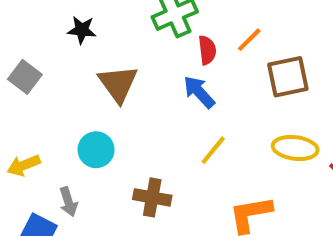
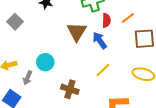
brown triangle: (118, 84) -> (77, 32), moved
gray arrow: (68, 202) -> (28, 78), moved, turned 32

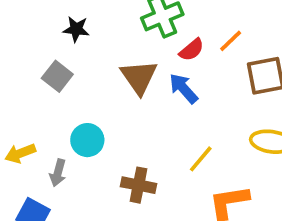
red semicircle: (106, 20) -> (192, 50), turned 56
gray square: (15, 22) -> (57, 76), moved
yellow line: (103, 70) -> (201, 159), moved

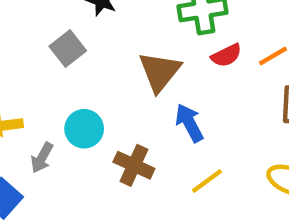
blue arrow: (183, 88) -> (189, 123), moved
brown cross: (139, 185) -> (134, 165), moved

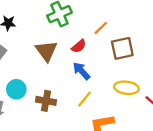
red semicircle: (226, 55) -> (79, 46), moved
blue arrow: (189, 123) -> (81, 71), moved

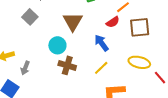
red semicircle: (79, 46) -> (113, 22), moved
cyan circle: (16, 89) -> (57, 45), moved

